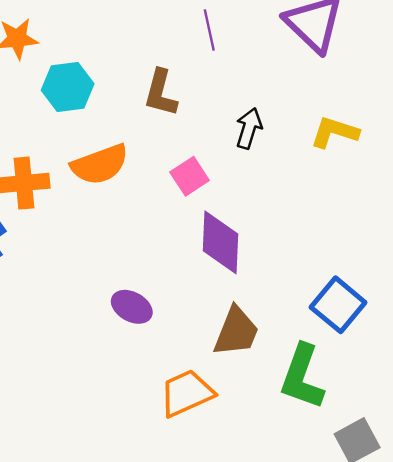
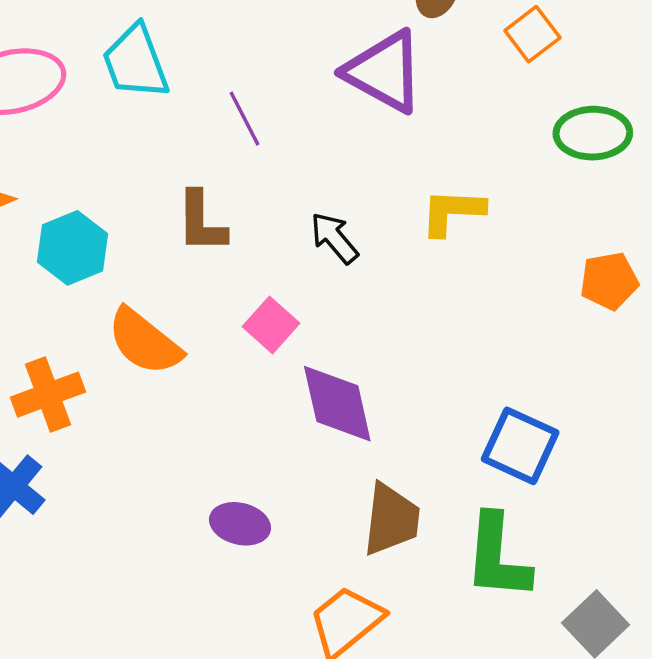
black arrow: (249, 128) -> (334, 238), turned -42
orange semicircle: (100, 164) -> (144, 342), turned 74

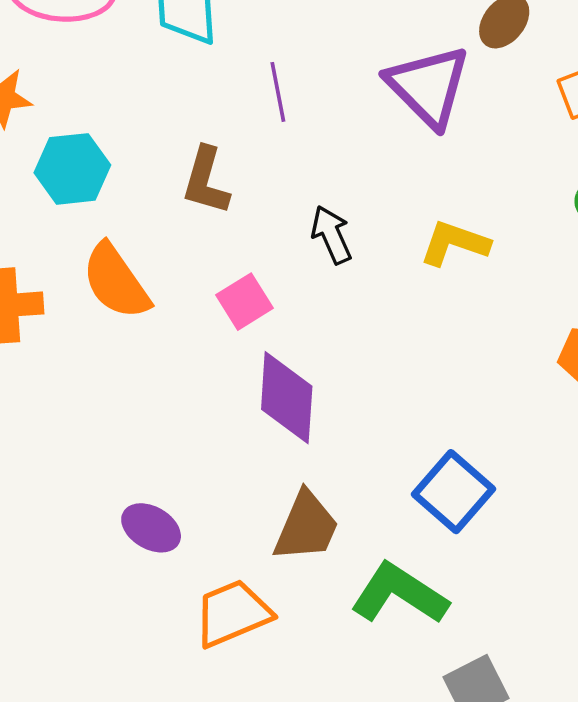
purple ellipse: (240, 524) -> (151, 528), moved
green L-shape: (497, 557) -> (399, 594), turned 102

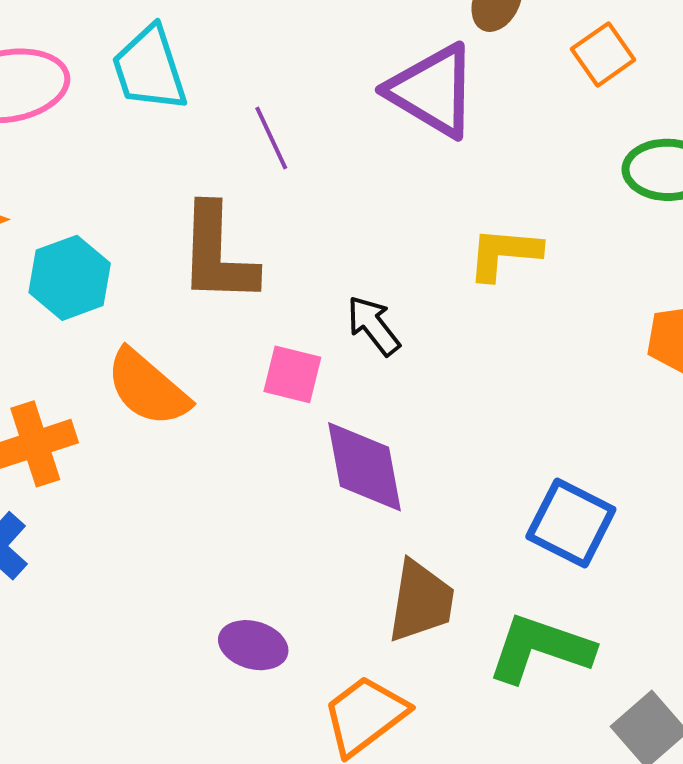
brown L-shape: (206, 181) -> (217, 254), size x1.4
black arrow: (332, 235) -> (373, 326), moved
pink square: (245, 302) -> (292, 374), turned -30

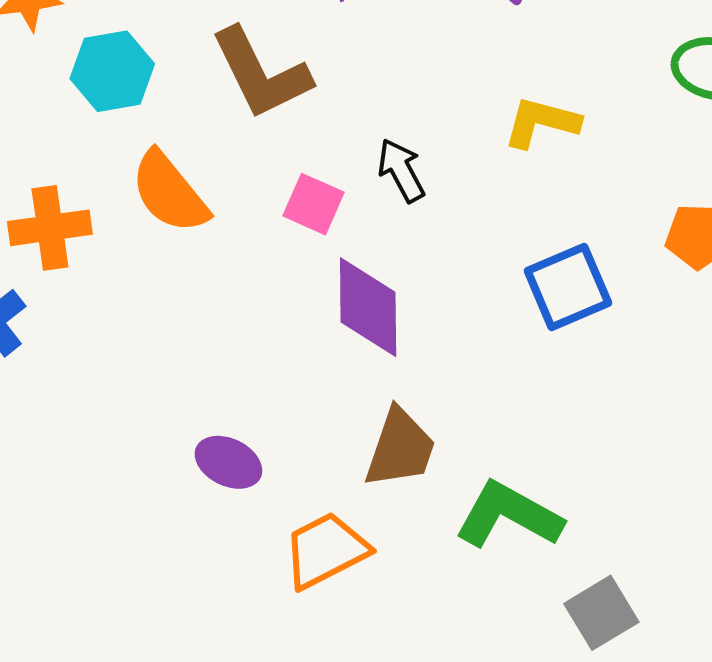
brown L-shape: (217, 254) -> (261, 73), turned -38
blue square: (571, 523) -> (568, 287), moved, turned 30

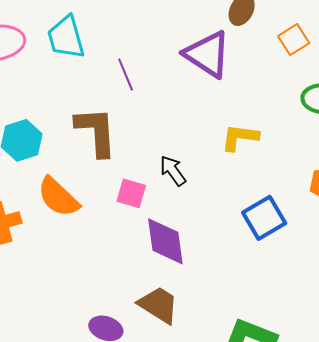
brown L-shape: (261, 73) -> (96, 132), turned -150
brown trapezoid: (400, 448) -> (158, 305), moved, turned -69

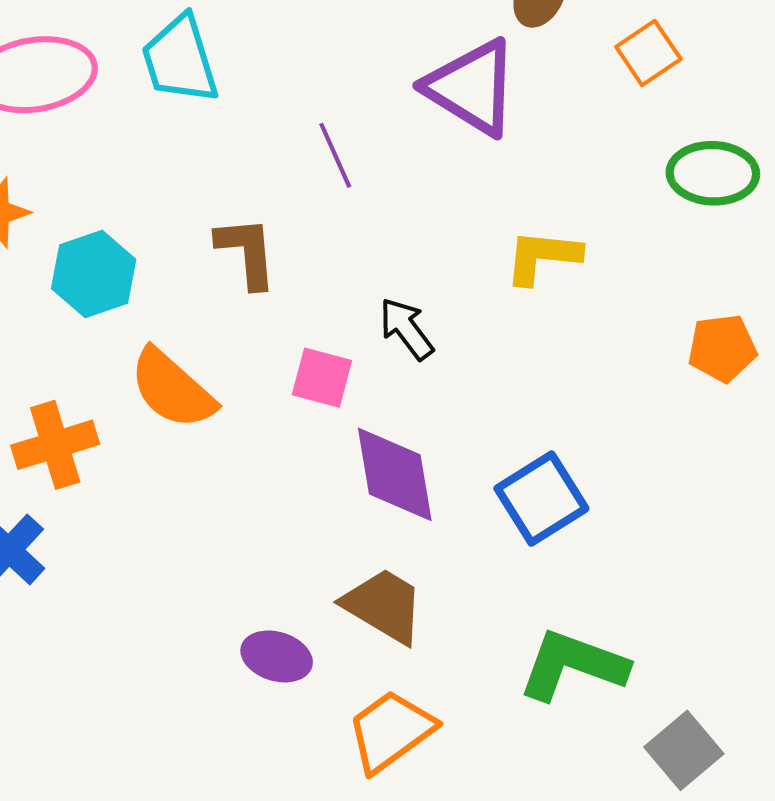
purple line: (126, 75) -> (335, 155), moved
brown L-shape: (96, 132) -> (247, 252), size x0.7
blue square: (264, 218) -> (541, 499), moved

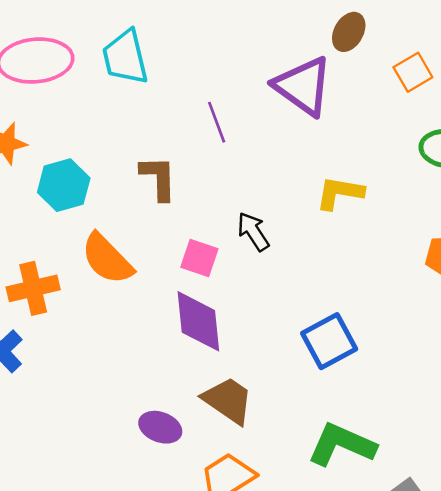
purple diamond: (395, 474) -> (198, 321), moved

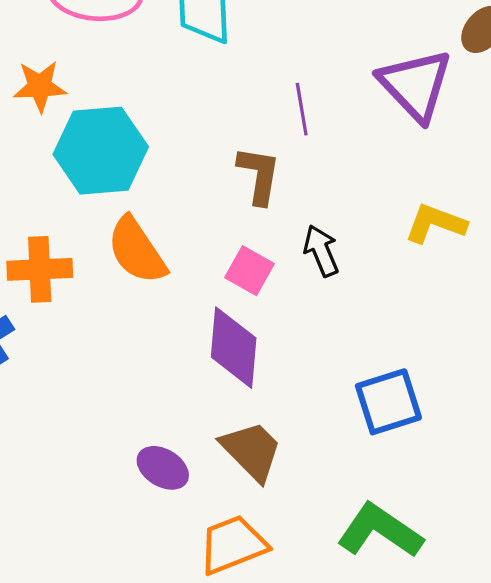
brown L-shape: (158, 178) -> (259, 175), moved
cyan hexagon: (64, 185) -> (101, 151), size x1.4

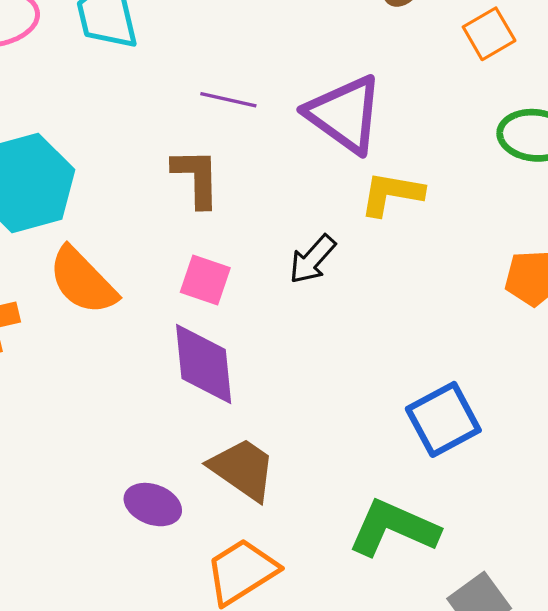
purple triangle: (415, 85) -> (345, 114), moved
purple line: (302, 109) -> (228, 100), turned -57
black arrow: (321, 251) -> (312, 259), moved, turned -105
blue square: (388, 402) -> (443, 419), moved

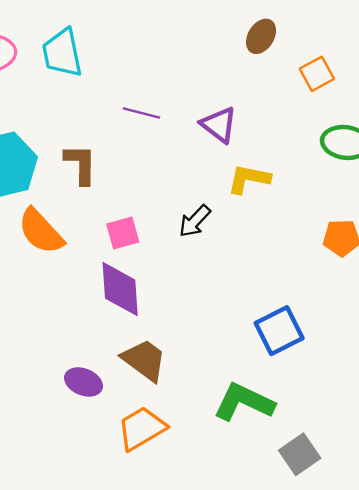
purple triangle: (345, 114) -> (219, 125), size x0.7
brown L-shape: (196, 178) -> (81, 164), moved
pink square: (205, 280) -> (123, 233), turned -36

